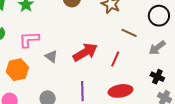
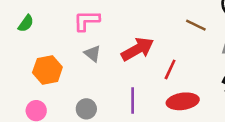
pink L-shape: (29, 40) -> (87, 21), moved
red line: (115, 59) -> (170, 69), moved

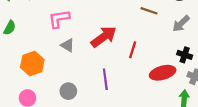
red ellipse: (183, 101) -> (163, 73), moved

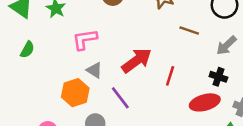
black cross: (185, 55) -> (218, 77), moved
orange hexagon: (32, 63) -> (75, 93), moved
purple line: (105, 79) -> (120, 98), moved, turned -30

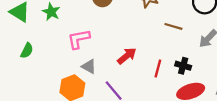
red arrow: (137, 60) -> (127, 56), size x0.7
black cross: (218, 77) -> (183, 66), moved

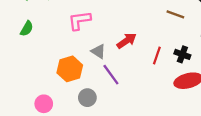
gray triangle: (89, 66) -> (98, 51), moved

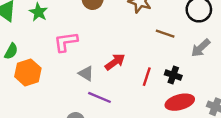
orange hexagon: (70, 69) -> (28, 72), moved
purple line: (111, 75) -> (99, 97), turned -30

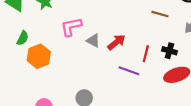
gray triangle: (86, 73) -> (93, 41), moved
purple line: (99, 97) -> (129, 71), moved

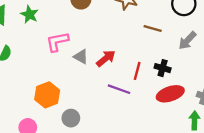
orange hexagon: (39, 56) -> (47, 95), moved

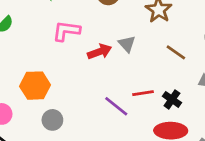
gray triangle: (81, 57) -> (127, 44), moved
red arrow: (106, 58) -> (100, 52), moved
red line: (137, 71) -> (143, 93), turned 48

